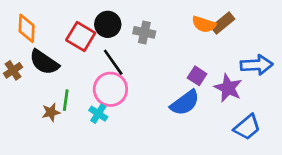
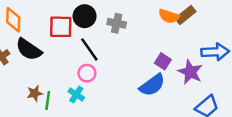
red square: (81, 37) -> (61, 27), turned -30
pink circle: (110, 89) -> (87, 73), size x0.6
green line: (66, 100) -> (48, 100), moved

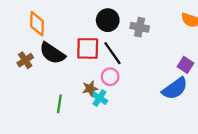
red square: (61, 27) -> (88, 48), moved
brown star: (35, 93) -> (90, 89), moved
green line: (48, 100) -> (59, 104), moved

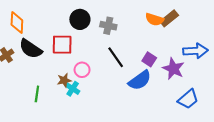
black line: (112, 53) -> (116, 57), moved

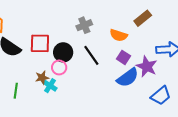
black circle: (80, 19) -> (63, 52), moved
orange semicircle: (154, 19) -> (119, 35), moved
gray cross: (108, 26) -> (84, 25), turned -35
blue semicircle: (140, 80) -> (128, 78), moved

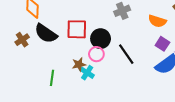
black line: (91, 55) -> (126, 54), moved

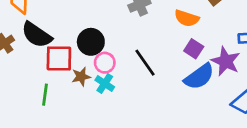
red square: (77, 29) -> (59, 58), moved
black circle: (101, 39) -> (91, 42), moved
cyan cross: (87, 73) -> (105, 84), moved

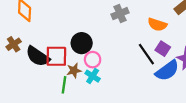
black semicircle: (37, 35) -> (38, 56), moved
black line: (145, 63) -> (146, 54), moved
green line: (45, 95) -> (64, 85), moved

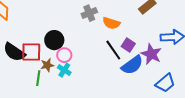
orange semicircle: (157, 24) -> (111, 23), moved

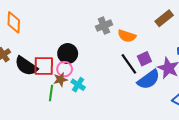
purple square: (128, 45) -> (144, 59), turned 32
pink circle: (64, 55) -> (65, 69), moved

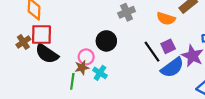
orange semicircle: (127, 36) -> (166, 19), moved
black circle: (68, 54) -> (106, 41), moved
red square: (44, 66) -> (41, 35), moved

